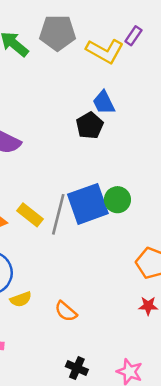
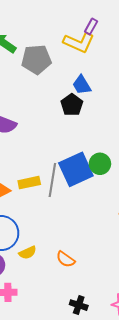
gray pentagon: (57, 33) -> (36, 59), moved
purple rectangle: (133, 36) -> (91, 26), moved
yellow rectangle: (30, 215) -> (29, 183), turned -45

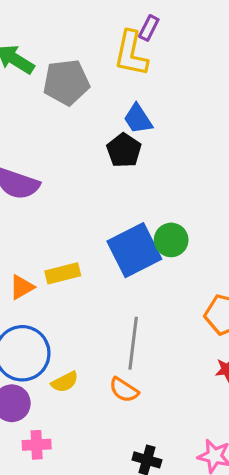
yellow L-shape: (79, 42) -> (131, 53), turned 80
gray line: (52, 180) -> (133, 343), moved

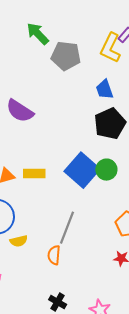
black pentagon: (124, 150) -> (110, 124), moved, size x1.4
blue square: (134, 250) -> (82, 170), turned -36
orange semicircle: (124, 390) -> (54, 255), turned 48

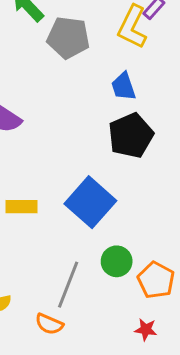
green circle: (106, 170) -> (117, 261), moved
orange semicircle: (54, 255) -> (49, 324), turned -72

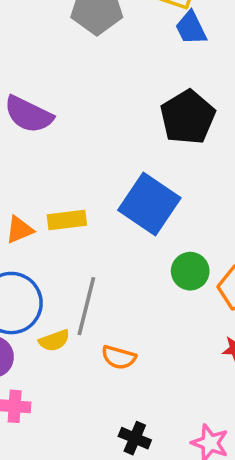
blue trapezoid: (124, 87) -> (191, 28), moved
gray line: (68, 285) -> (86, 306), moved

